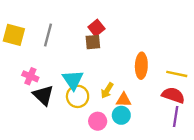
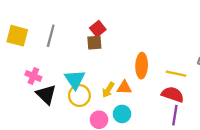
orange triangle: (124, 100) -> (124, 87), moved

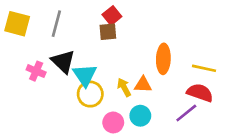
yellow arrow: (108, 90) -> (124, 87), turned 119
black triangle: (46, 94) -> (63, 62), moved
purple line: (175, 115) -> (186, 113), moved, turned 42

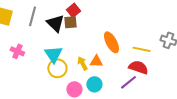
orange ellipse: (163, 59) -> (111, 42), turned -30
black triangle: (63, 62) -> (55, 23), moved

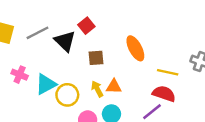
gray line: (32, 16) -> (37, 33), turned 48
brown square: (70, 22) -> (96, 58), moved
orange ellipse: (111, 42) -> (135, 48), moved
cyan triangle: (53, 54) -> (46, 84), moved, turned 36

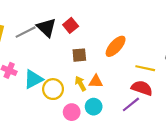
black triangle: (65, 41) -> (46, 28), moved
orange ellipse: (135, 48) -> (116, 46), turned 70

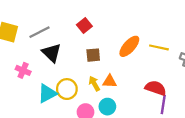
black triangle: (46, 28) -> (52, 53), moved
yellow line: (145, 68) -> (159, 47), moved
cyan triangle: (33, 79) -> (47, 93), moved
purple line: (131, 104) -> (163, 104), moved, turned -42

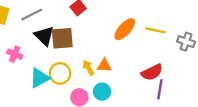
brown square: (93, 55) -> (62, 38), moved, size x1.5
red semicircle: (156, 88) -> (152, 72), turned 135

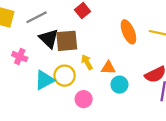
orange ellipse: (125, 29) -> (128, 32), turned -65
yellow arrow: (88, 68) -> (87, 62), moved
cyan circle: (102, 92) -> (119, 85), moved

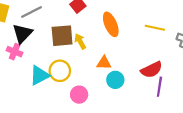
orange ellipse: (128, 32) -> (111, 24), moved
black triangle: (49, 39) -> (22, 33), moved, turned 30
yellow arrow: (87, 62) -> (80, 41), moved

